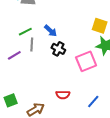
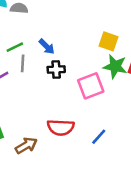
black cross: (58, 49) -> (56, 70), turned -32
red semicircle: (63, 95) -> (61, 127), size x1.5

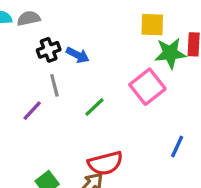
green line: (15, 47) -> (94, 107), moved
black cross: (56, 70) -> (49, 50), moved
red semicircle: (61, 127) -> (105, 163), moved

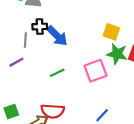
blue arrow: (78, 55) -> (57, 36), size x1.5
gray line: (54, 85) -> (25, 40), moved

